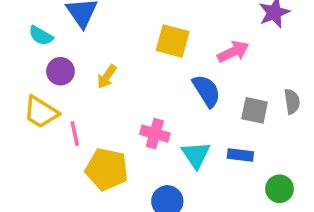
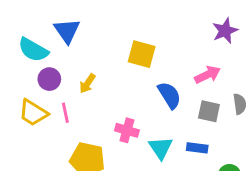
cyan semicircle: (41, 36) -> (33, 50), size x1.5
pink arrow: (233, 52) -> (207, 75), moved
pink line: (75, 134) -> (65, 113), moved

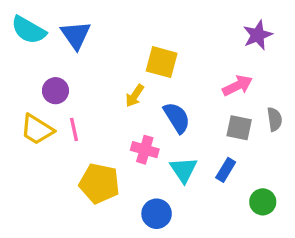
cyan semicircle: (33, 50) -> (29, 30), moved
yellow arrow: (87, 83) -> (135, 96), moved
blue semicircle: (169, 95) -> (177, 118), moved
blue rectangle: (197, 148) -> (226, 170), turned -66

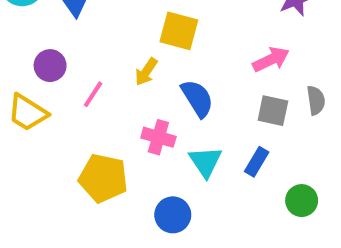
pink line: (74, 129) -> (93, 94), moved, turned 45

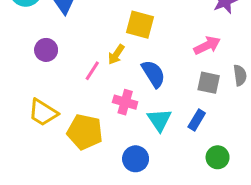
pink line: (93, 94) -> (92, 71), moved
yellow trapezoid: (28, 113) -> (43, 113), moved
green circle: (302, 201) -> (218, 157), moved

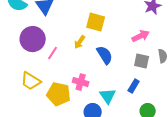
purple circle: (46, 50) -> (33, 39), size x1.6
pink line: (92, 71) -> (53, 53), moved
pink cross: (125, 102) -> (81, 82), moved
cyan triangle: (159, 120) -> (108, 96), moved

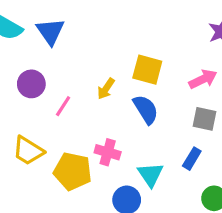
yellow square: (96, 22) -> (147, 70), moved
purple circle: (33, 39) -> (31, 84), size x0.7

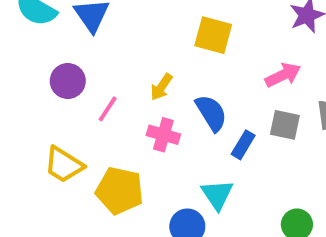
yellow square: (147, 70) -> (213, 35), moved
pink cross: (108, 152) -> (163, 135), moved
blue rectangle: (192, 159) -> (243, 145), moved

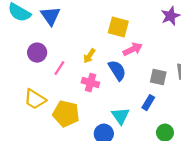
pink arrow: (283, 75) -> (133, 49), moved
blue rectangle: (243, 145) -> (148, 103), moved

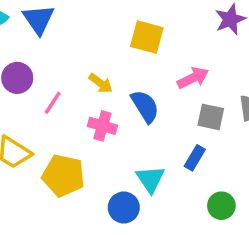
pink arrow: (133, 49) -> (193, 78), moved
yellow arrow: (89, 56) -> (101, 83), turned -88

